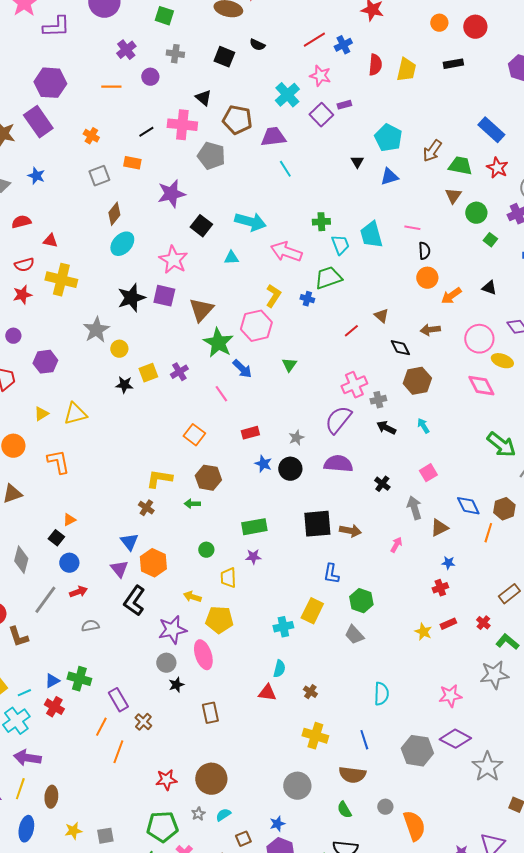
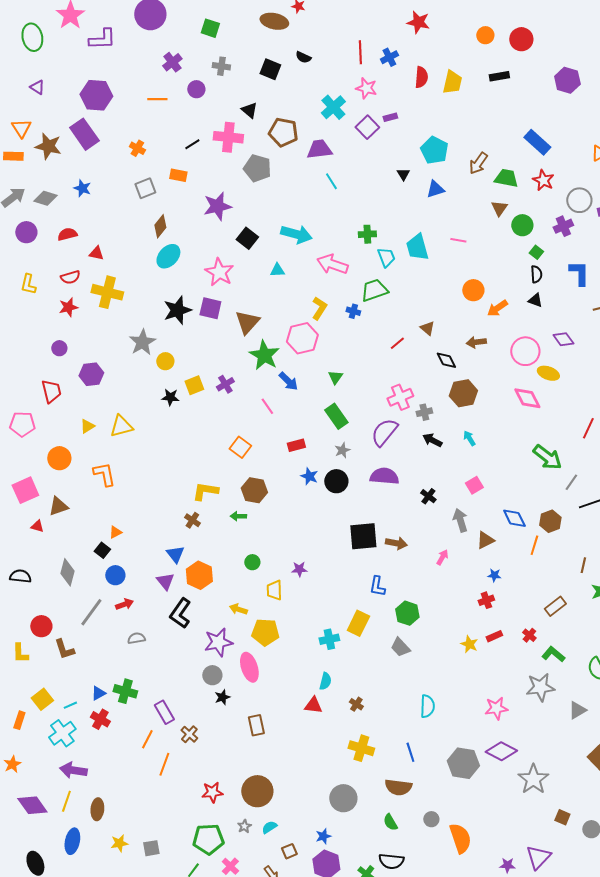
red line: (314, 40) -> (360, 52), turned -60
black semicircle: (424, 251) -> (536, 274), moved
green rectangle: (254, 527) -> (336, 416), moved, turned 65

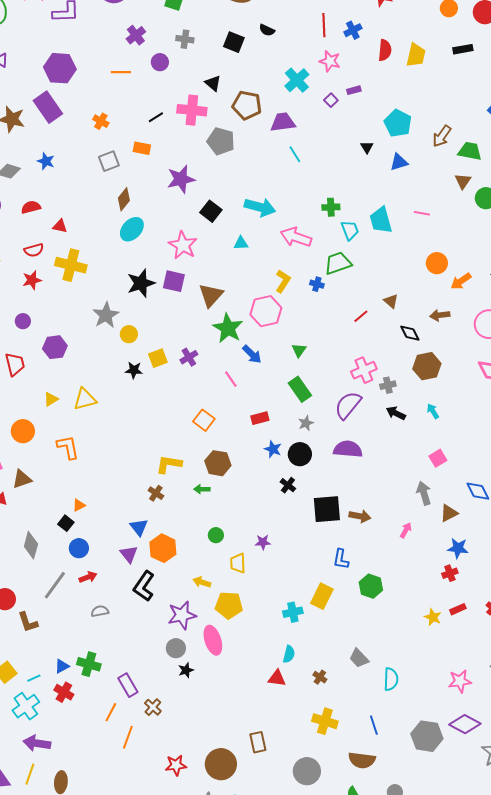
purple square: (367, 127) -> (331, 100), size x0.6
black cross: (428, 496) -> (288, 485), moved
blue star: (494, 575) -> (458, 548), size x1.5
gray trapezoid: (400, 647) -> (359, 658), moved
brown rectangle: (256, 725) -> (258, 742), moved

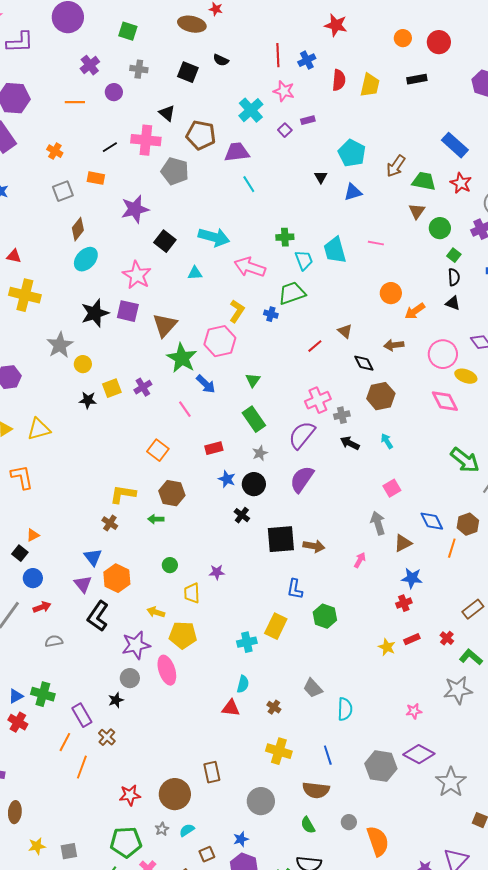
purple semicircle: (348, 449) -> (302, 479), turned -60
black star: (186, 670) -> (116, 700), moved
pink star: (460, 681) -> (414, 711), size x0.7

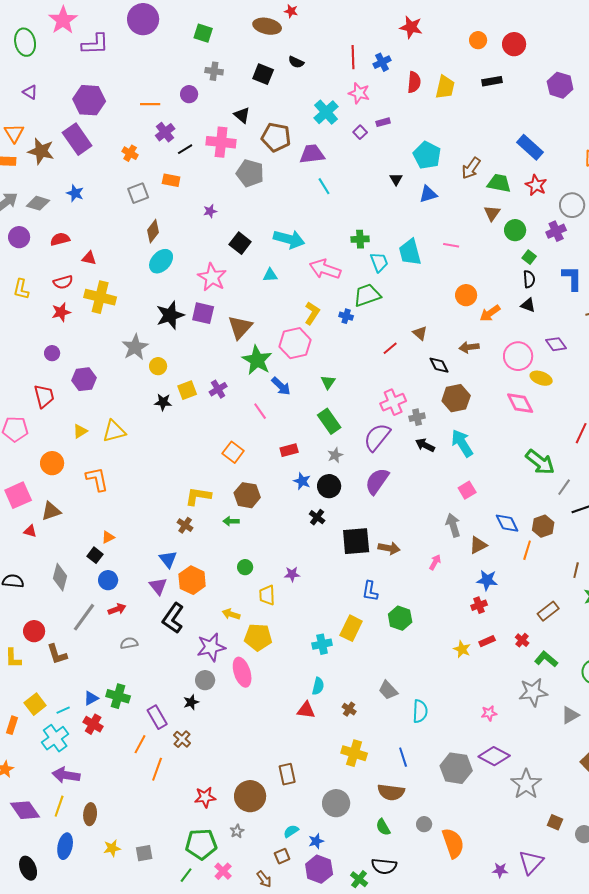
purple cross: (90, 65) -> (165, 132), moved
purple star: (135, 209) -> (210, 211), size x0.5
cyan arrow: (387, 441) -> (462, 443), size x1.8
cyan semicircle: (187, 830) -> (291, 831), moved

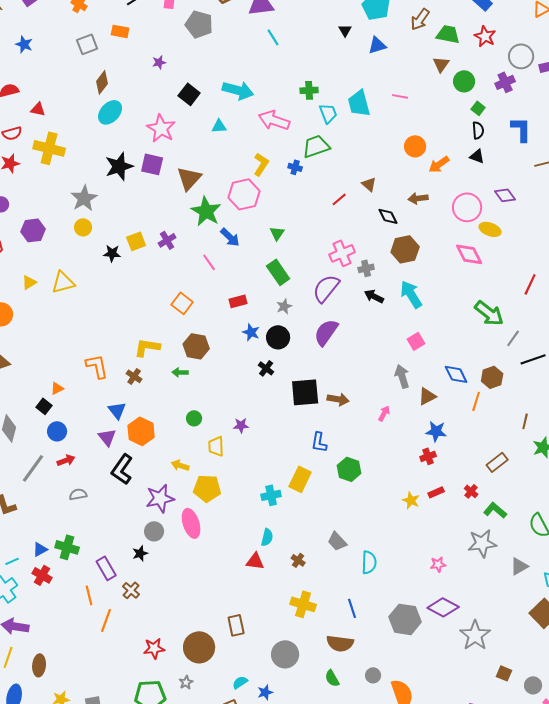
yellow circle: (158, 366) -> (83, 227), moved
orange L-shape: (97, 479) -> (97, 366), moved
orange line: (140, 744) -> (89, 595), turned -42

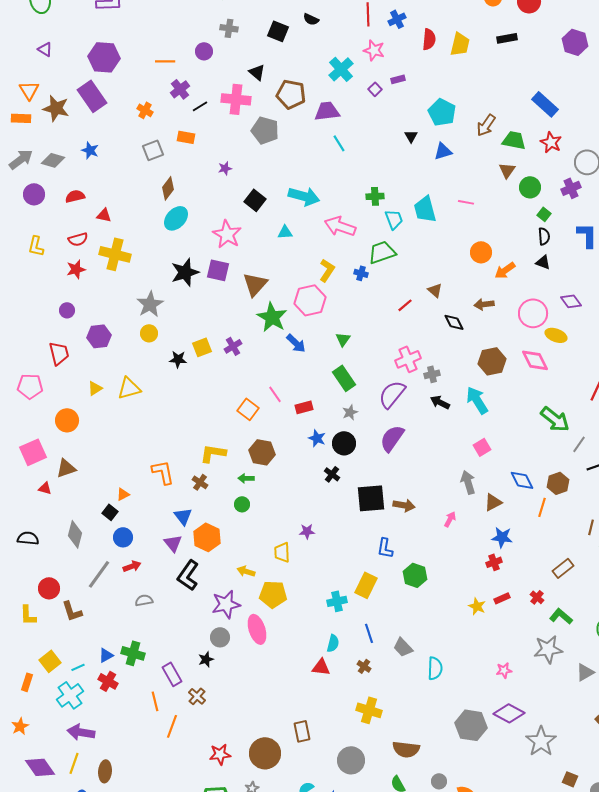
brown hexagon: (405, 249) -> (492, 361), moved
pink line: (209, 262) -> (275, 394), moved
green circle: (194, 418) -> (242, 504), moved
blue line: (352, 608) -> (369, 633), moved

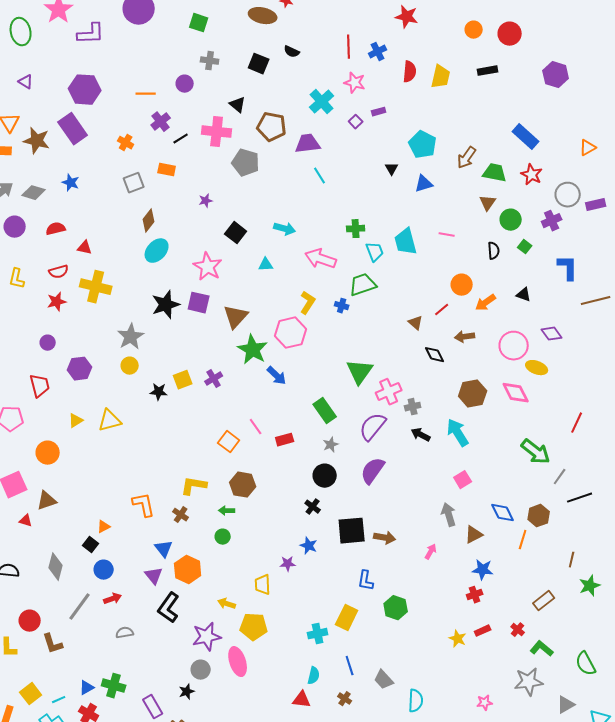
cyan arrow: (304, 196) -> (285, 229), size x0.7
black semicircle: (544, 236) -> (494, 251), moved
red line: (405, 305) -> (442, 310), moved
green triangle: (343, 339) -> (360, 372), moved, size x1.8
blue star: (317, 438) -> (309, 546), moved

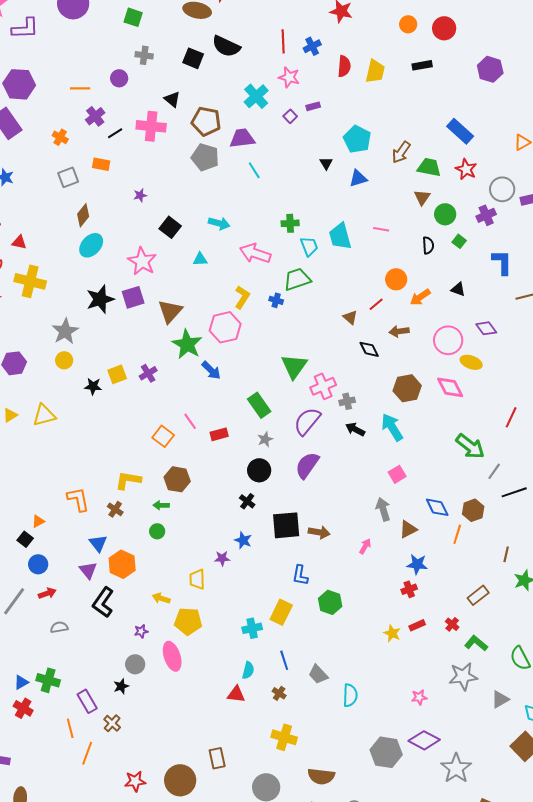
black semicircle: (292, 52) -> (226, 46), size x1.8
gray pentagon: (246, 163) -> (205, 157), moved
purple square: (199, 303) -> (133, 297), turned -30
purple star: (207, 637) -> (141, 631), size x0.5

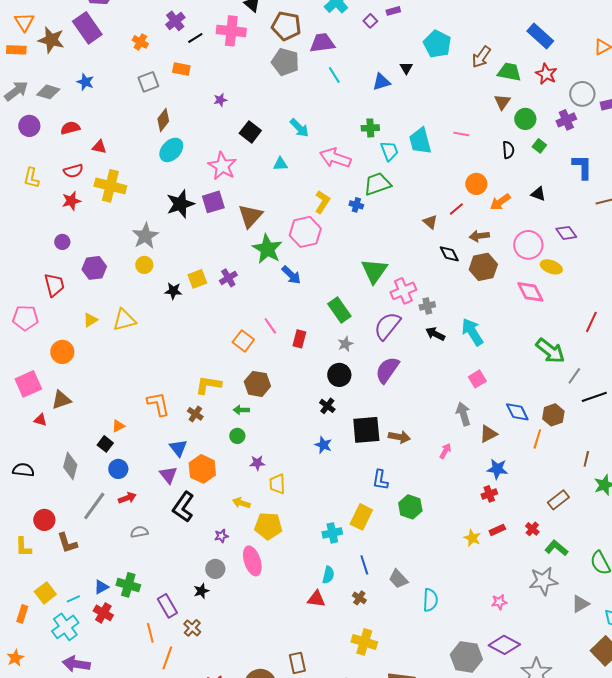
blue triangle: (358, 178) -> (381, 82), moved
cyan arrow: (219, 223) -> (299, 128), turned 30
brown hexagon: (407, 388) -> (483, 267), moved
red rectangle: (219, 434) -> (299, 339), turned -60
purple star: (222, 558) -> (257, 463), moved

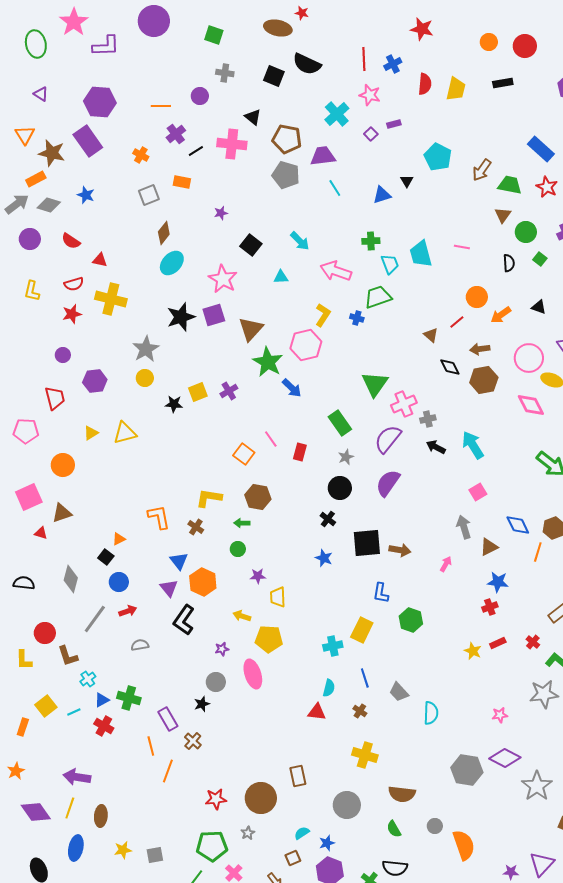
orange rectangle: (16, 50) -> (36, 179), moved, turned -30
red semicircle: (70, 128) -> (71, 241), turned -132
cyan cross: (65, 627) -> (88, 679), moved, size x0.6

